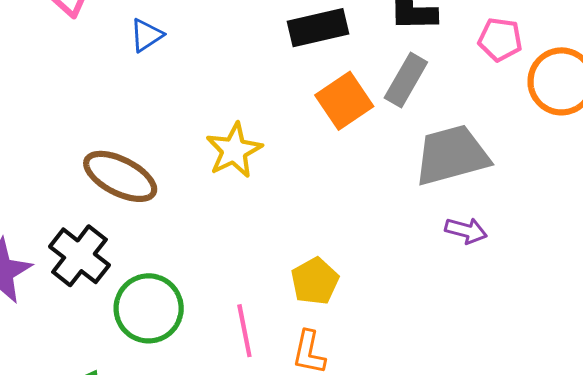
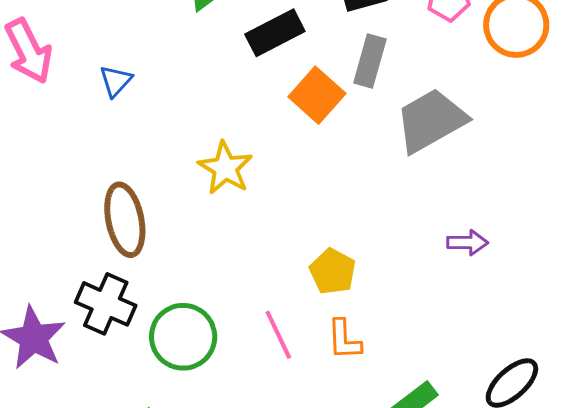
brown ellipse: (120, 176) -> (125, 220), turned 66
purple arrow: (466, 231) -> (468, 243), moved

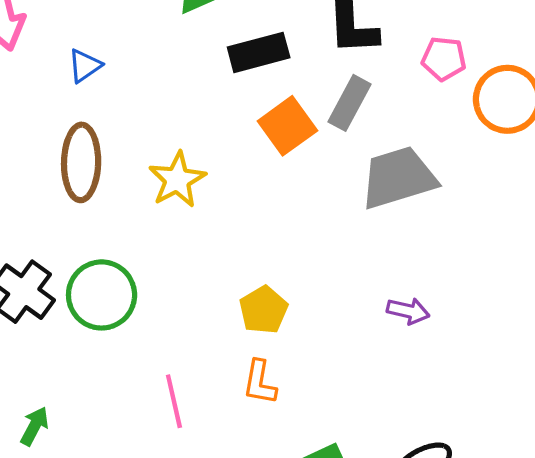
brown ellipse: (125, 220) -> (81, 162), moved
pink line: (278, 335) -> (174, 401), moved
green circle: (183, 337) -> (102, 295), moved

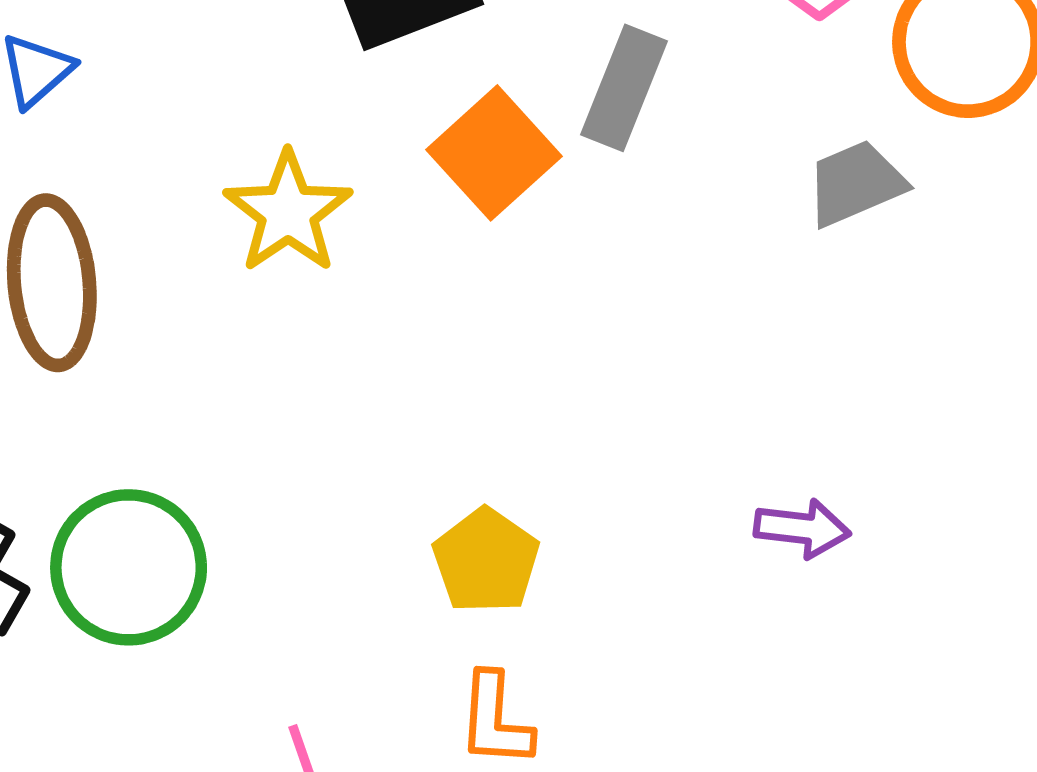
gray trapezoid: (398, 178) -> (855, 183), moved, size x0.6
yellow star: (177, 180) -> (288, 212), moved

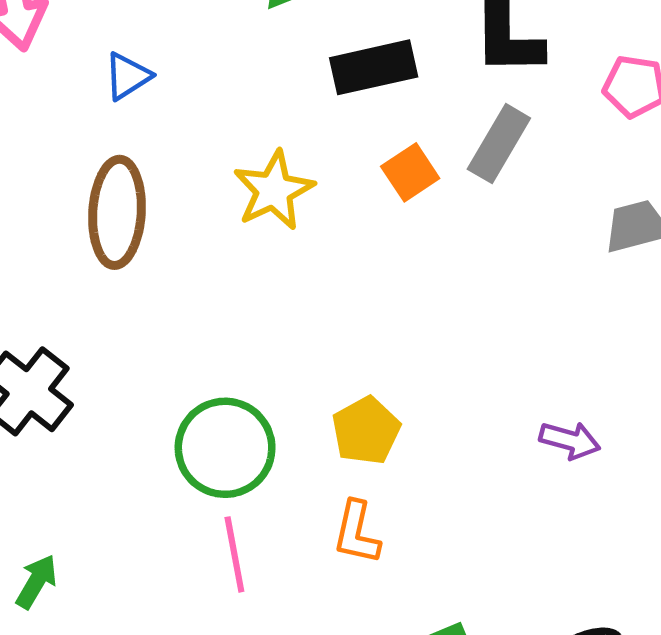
orange square: (494, 153) -> (410, 172), size x0.7
green circle: (129, 567) -> (225, 448), moved

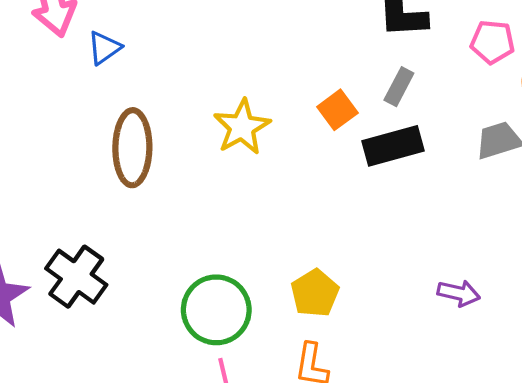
black rectangle: (374, 67) -> (393, 146), moved
blue triangle: (128, 76) -> (104, 48), moved
gray rectangle: (499, 144) -> (399, 87), size x0.7

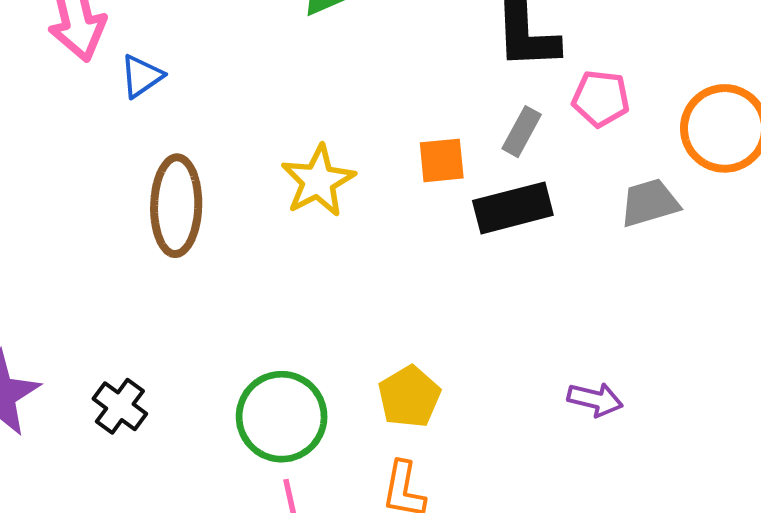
pink pentagon: (492, 42) -> (601, 99), moved
orange square: (337, 110) -> (442, 160), turned 30
black cross: (76, 277) -> (120, 406), moved, size x0.7

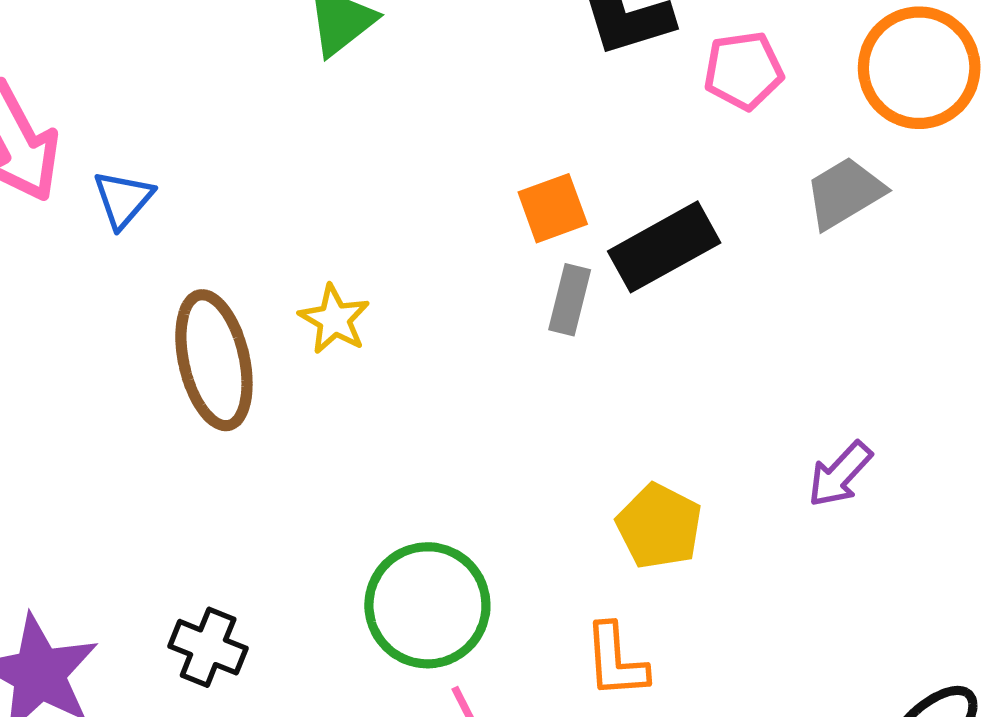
gray rectangle: (522, 132) -> (570, 300), moved
yellow star: (318, 181) -> (334, 319), moved, size x0.7
yellow pentagon: (409, 397) -> (659, 526), moved
purple arrow: (595, 399) -> (840, 474), turned 134

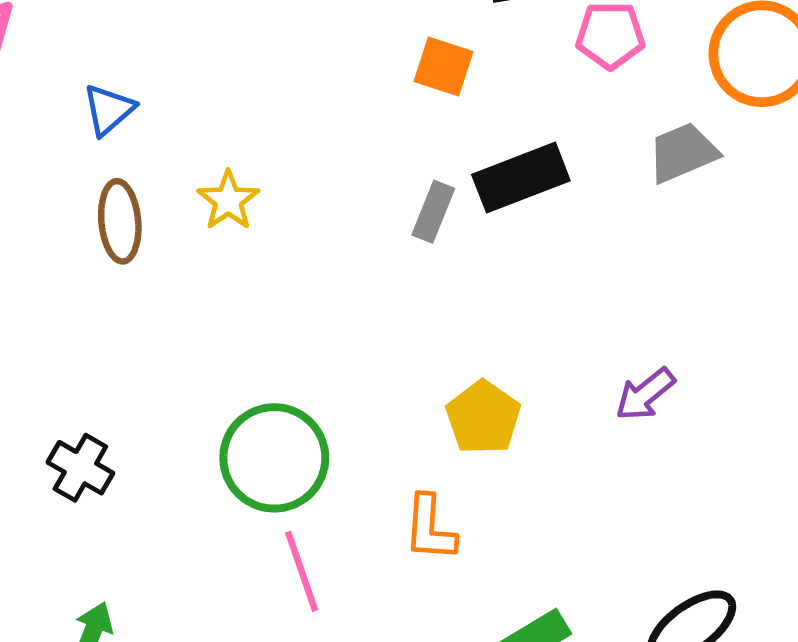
blue triangle: (123, 199) -> (109, 110), moved
orange square: (553, 208) -> (444, 67), moved, turned 30
brown ellipse: (214, 360) -> (120, 221), size x0.7

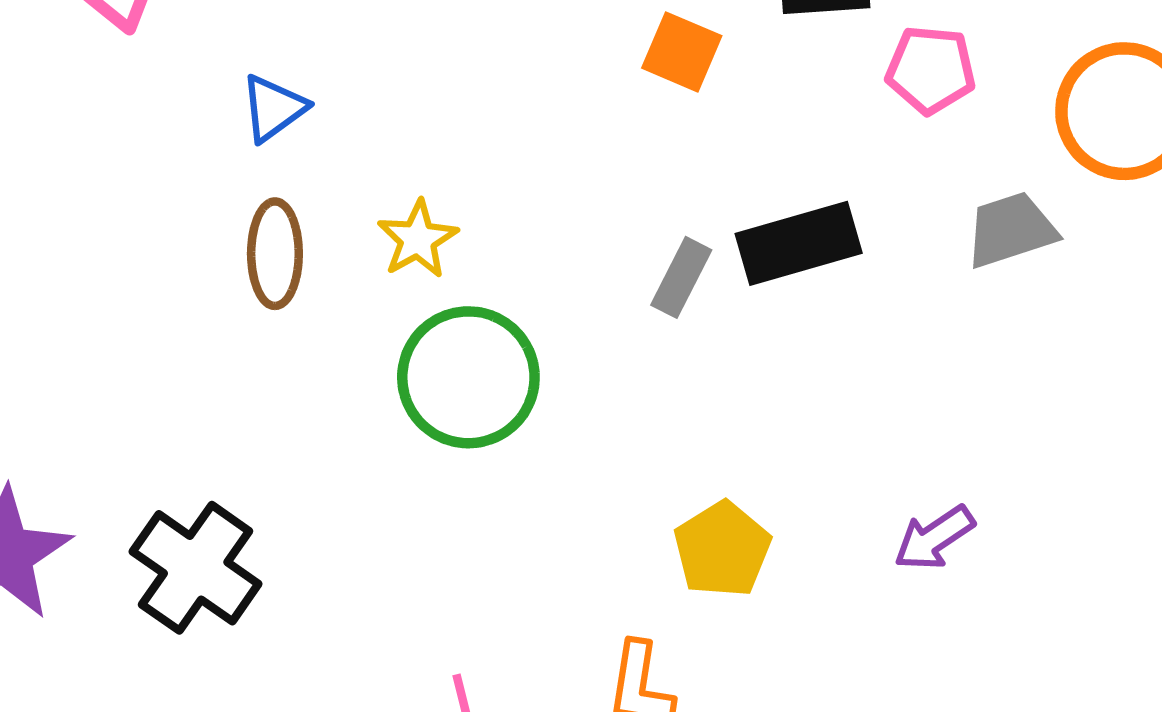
orange square: (444, 67) -> (682, 52), moved
green circle: (274, 458) -> (468, 377), moved
black cross: (80, 468) -> (196, 568), size x1.5

